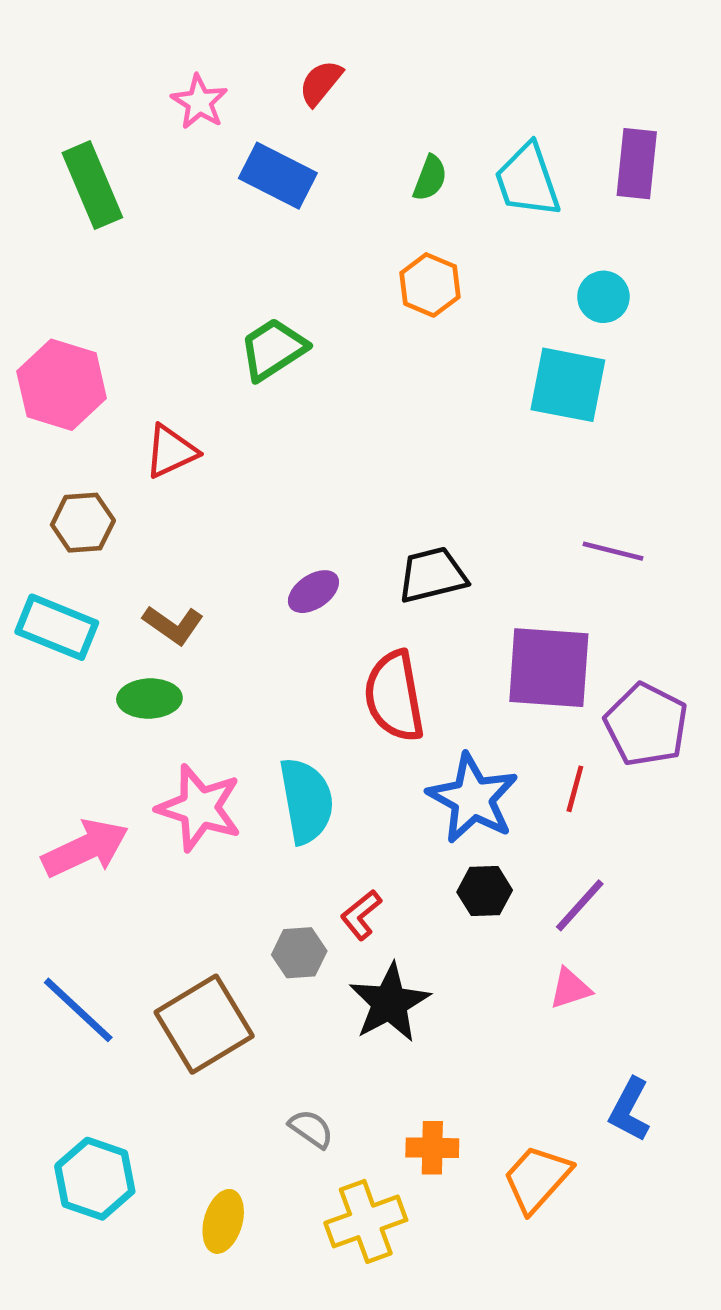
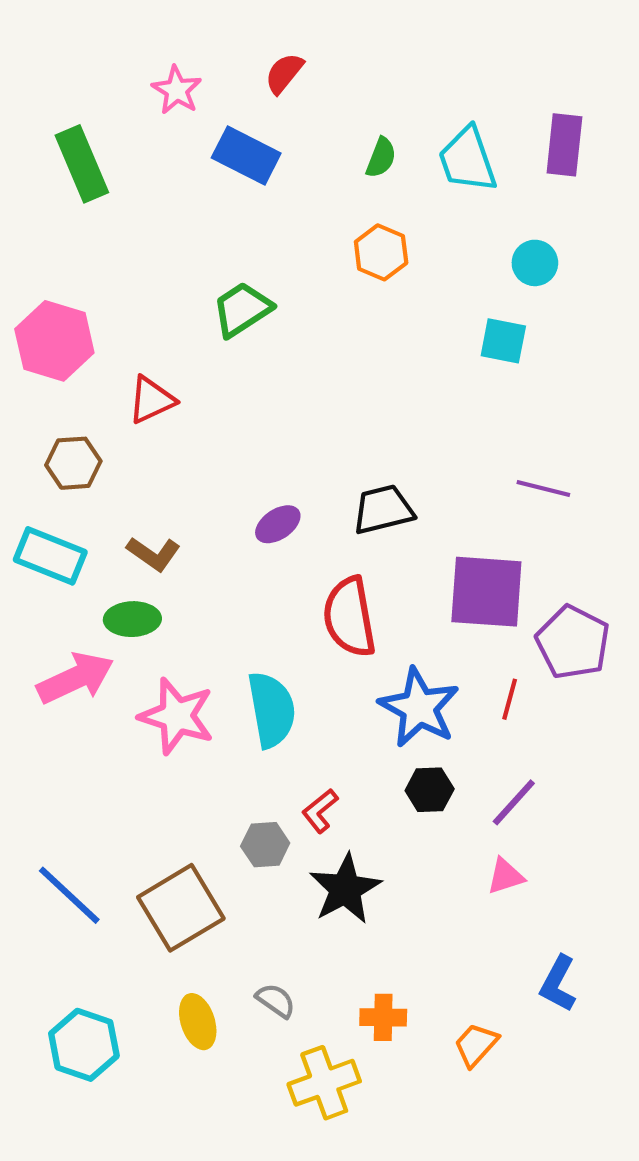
cyan square: (568, 385) -> (503, 341), size x0.7
pink arrow: (85, 848) -> (76, 678), moved
orange trapezoid: (537, 1179) -> (476, 1045), size x0.7
yellow ellipse: (223, 1221) -> (198, 1022), moved, turned -34

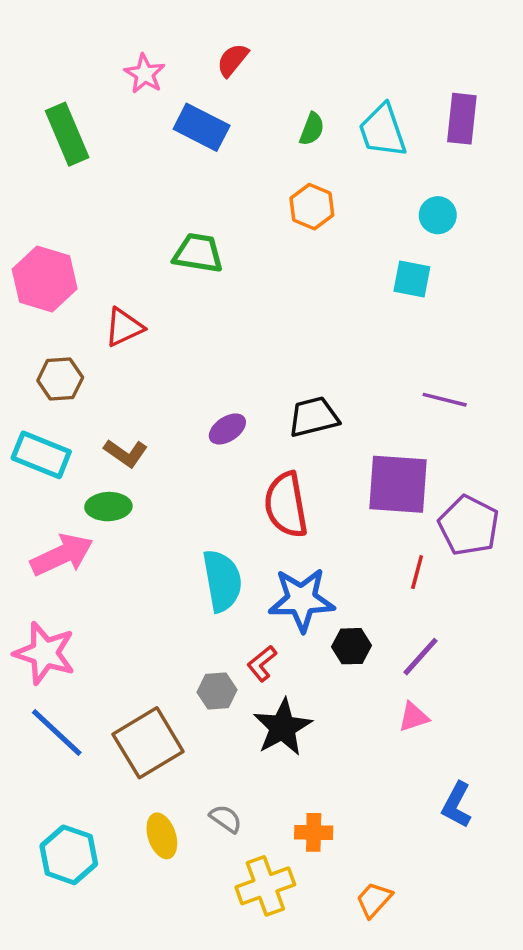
green trapezoid: (242, 309) -> (198, 253), turned 42
blue star: (419, 708) -> (302, 600), moved, turned -30
pink star: (177, 716) -> (45, 653), moved
orange trapezoid: (476, 1045) -> (374, 900), moved

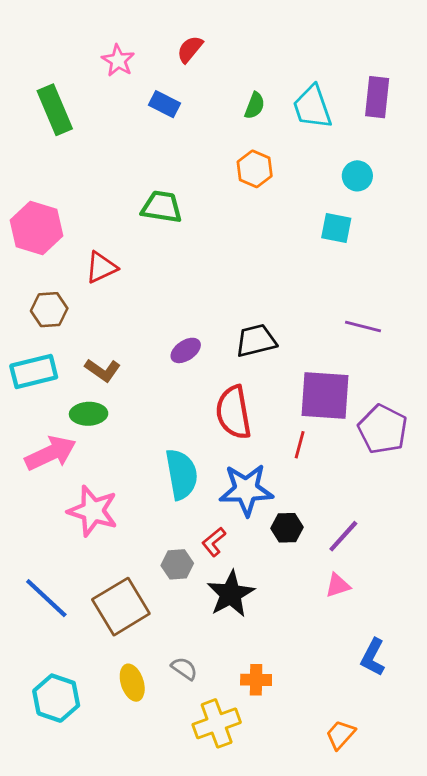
blue rectangle: (202, 127) -> (165, 104), size x0.7
cyan rectangle: (41, 455) -> (34, 372), turned -36
red line: (417, 572) -> (300, 445), moved
pink star: (45, 653) -> (93, 511), moved
orange trapezoid: (374, 900) -> (340, 735), moved

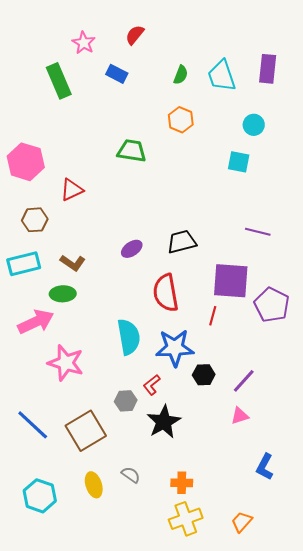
green rectangle: (55, 110) -> (59, 81), moved
green trapezoid: (162, 207) -> (132, 151), moved
yellow cross: (217, 723) -> (186, 519), moved

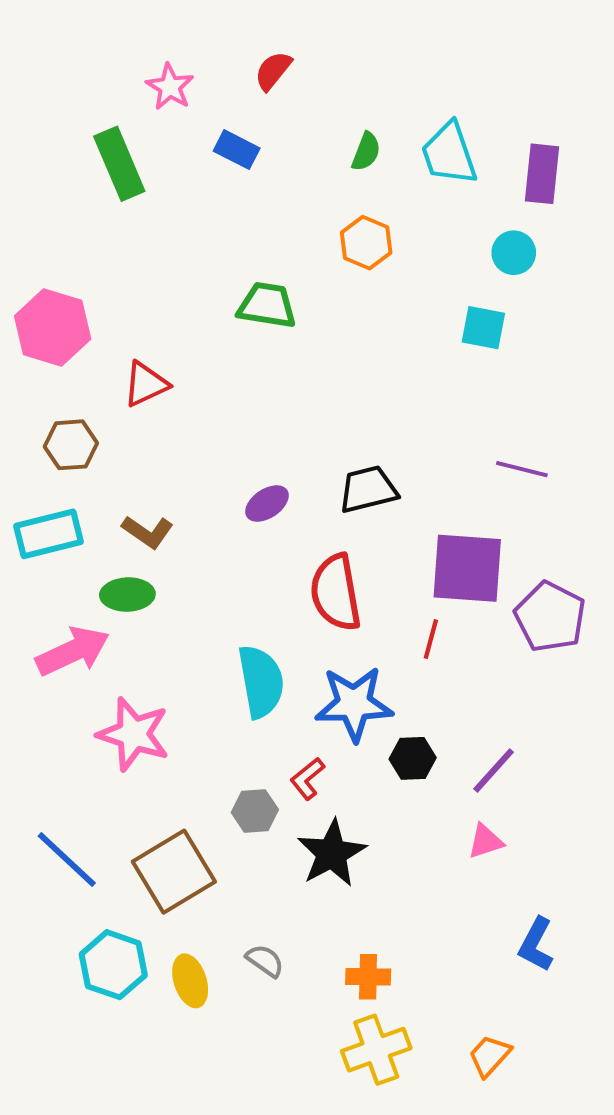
purple rectangle: (268, 69) -> (542, 174), moved
cyan hexagon: (40, 496) -> (113, 965), moved

